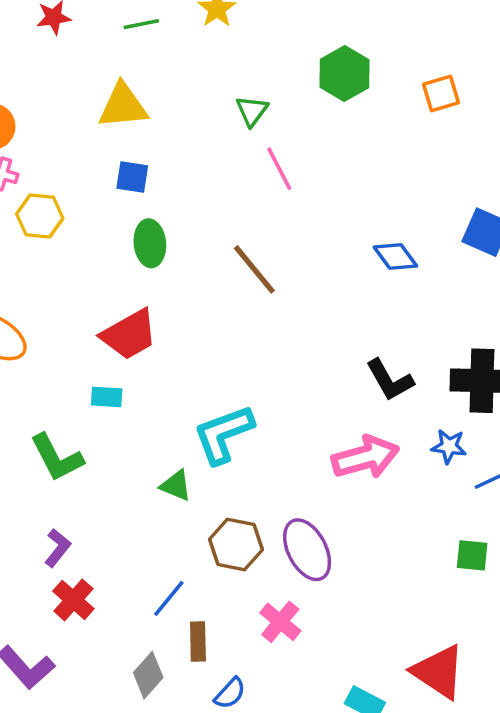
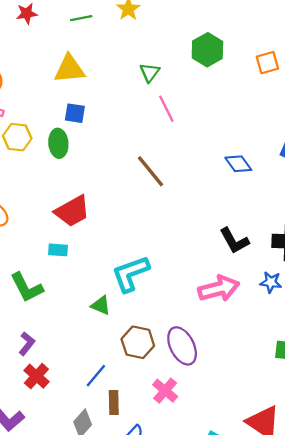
green ellipse: (150, 243) -> (58, 143), moved

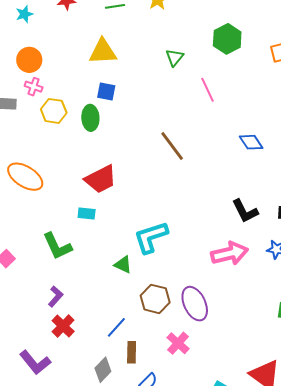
pink line: (166, 109) -> (207, 90), moved

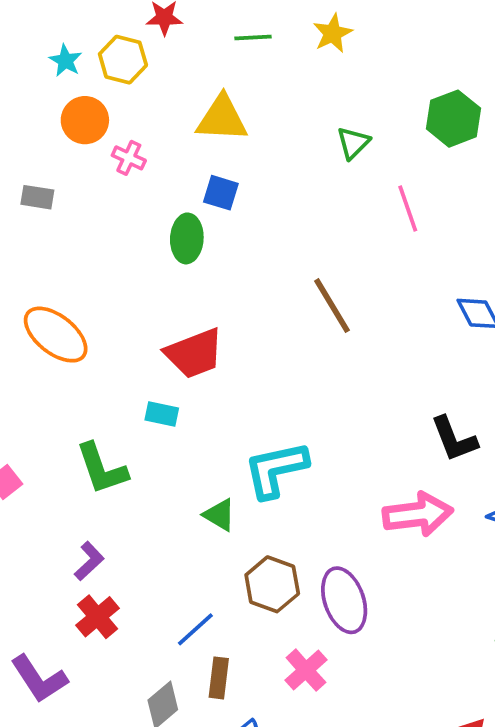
cyan star: (24, 14) -> (65, 61), moved, turned -30
pink cross: (34, 87) -> (129, 158), moved
yellow hexagon: (54, 111) -> (123, 60), moved

